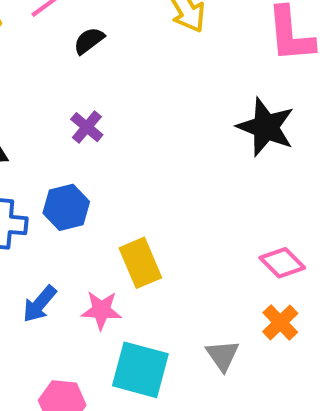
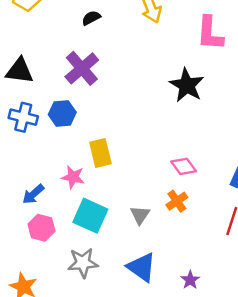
purple cross: (87, 127) -> (82, 68), size x1.8
blue arrow: (40, 304) -> (33, 194), moved

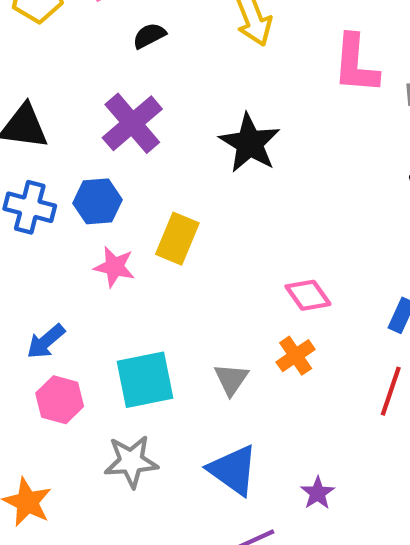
black star: (187, 85) -> (250, 143), moved
yellow rectangle: (100, 153) -> (177, 239), moved, turned 36
pink star: (73, 177) -> (114, 267), moved
cyan square: (90, 216) -> (145, 380), turned -36

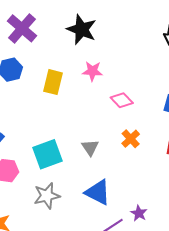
pink star: (114, 267) -> (92, 71), moved
orange cross: (296, 356) -> (131, 139), moved
purple star: (318, 493) -> (139, 213), moved

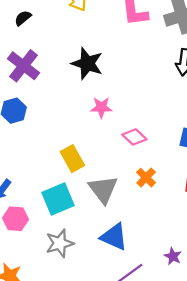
yellow rectangle: (53, 82) -> (72, 159), moved, turned -40
gray triangle: (90, 148) -> (103, 189), size x1.6
purple star: (139, 213) -> (173, 256), moved

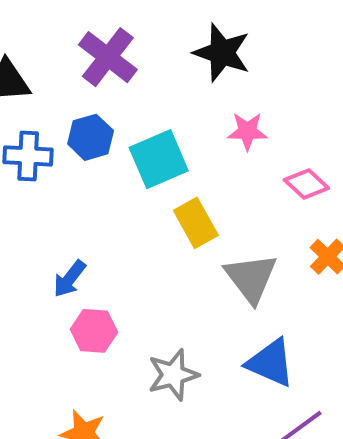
cyan square: (58, 199) -> (159, 159), moved

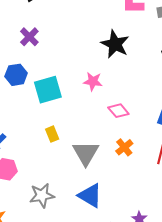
black star: (222, 53) -> (115, 44), moved
purple cross: (108, 57) -> (29, 37), size x0.7
yellow rectangle: (196, 223) -> (52, 134), moved, size x0.7

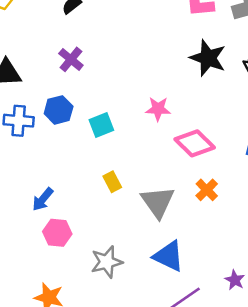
black star: (115, 44) -> (208, 58), moved
cyan square: (48, 90) -> (101, 125), size x0.7
pink diamond: (118, 111) -> (195, 143), size x1.4

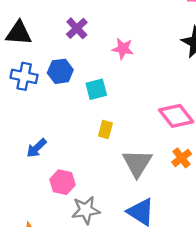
pink star: (158, 109) -> (123, 49), moved
yellow rectangle: (112, 182) -> (105, 130), moved, turned 36
pink hexagon: (57, 233) -> (62, 182), moved

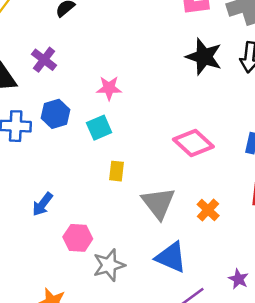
purple cross: (77, 28) -> (44, 60), moved
pink star: (123, 49) -> (109, 88), moved
orange cross: (182, 158) -> (208, 210), moved

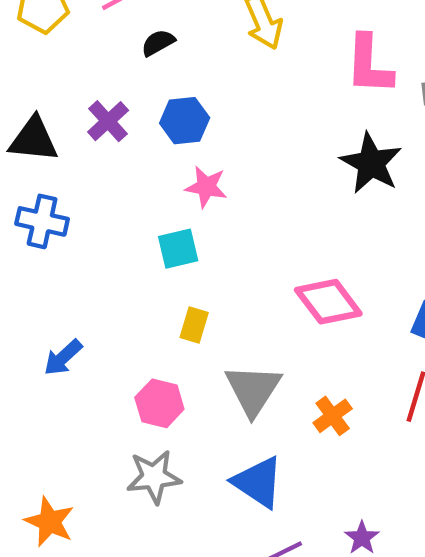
blue hexagon: (55, 114) -> (185, 121), moved
pink hexagon: (78, 238) -> (159, 403), moved

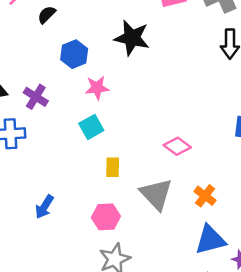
purple cross: (108, 121) -> (36, 97), moved
black star: (371, 163) -> (132, 38), moved
pink diamond: (328, 302) -> (177, 146), moved, size x0.7
blue triangle: (258, 482) -> (210, 240), moved, turned -32

